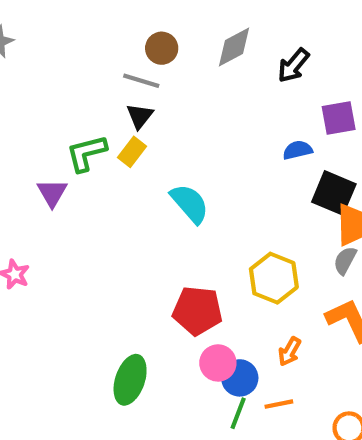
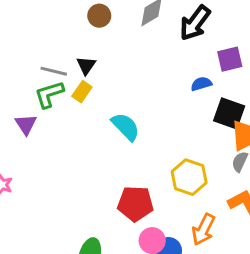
black arrow: (293, 65) -> (195, 23), size x1.4
gray line: (141, 81) -> (54, 71), moved
orange arrow: (290, 352) -> (203, 230), size x1.5

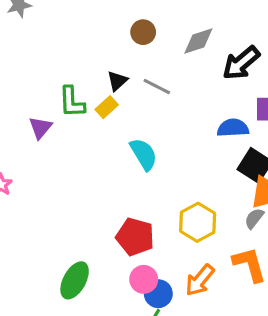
gray line: (54, 71) -> (157, 87), moved
blue semicircle: (201, 84) -> (233, 128), size x1.4
green L-shape: (49, 94) -> (72, 102), turned -88

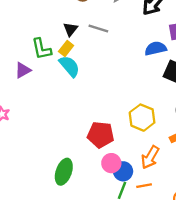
purple triangle: (40, 128) -> (23, 70), turned 30
cyan semicircle: (144, 154) -> (69, 66), moved

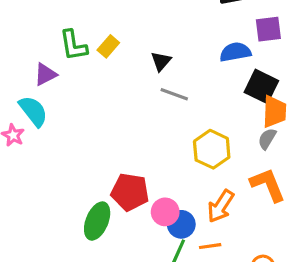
black triangle: (70, 29) -> (161, 61), moved
gray line: (98, 29) -> (174, 94), moved
cyan semicircle: (69, 66) -> (33, 111), moved
red pentagon: (101, 135) -> (130, 192), moved

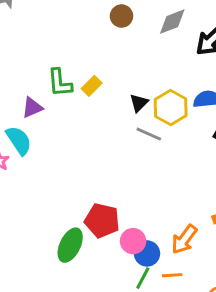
yellow hexagon: (212, 149) -> (171, 108), moved

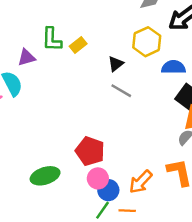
yellow hexagon: (171, 108) -> (147, 42), moved
red pentagon: (102, 221) -> (90, 151), moved
green ellipse: (70, 245) -> (45, 176), turned 40

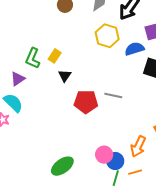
green L-shape: (52, 39) -> (33, 58), turned 40
black triangle: (116, 64) -> (65, 76), moved
gray line: (121, 91) -> (113, 96), moved
red pentagon: (90, 151) -> (86, 102), moved

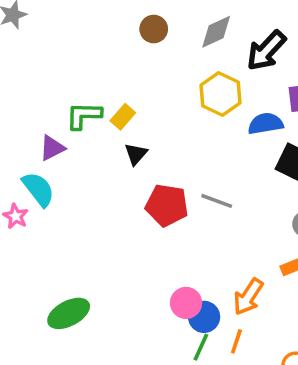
green L-shape: (33, 58) -> (84, 115), turned 60
green ellipse: (62, 166) -> (69, 313), moved
orange line: (135, 172) -> (236, 341), turned -64

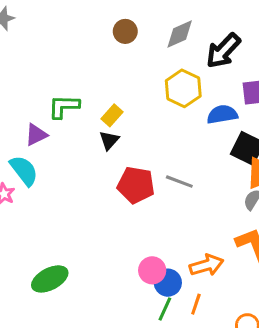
yellow rectangle: (123, 117) -> (112, 115), moved
orange arrow: (248, 297) -> (206, 265), turned -140

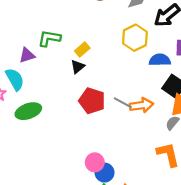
orange arrow: (206, 265) -> (141, 105), moved
green ellipse: (50, 279) -> (28, 111), moved

